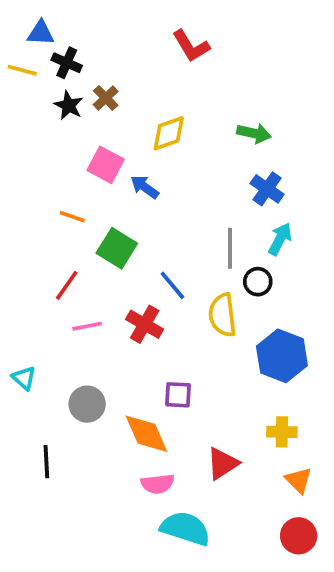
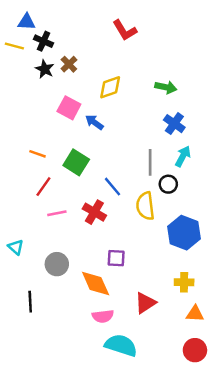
orange line: (72, 217) -> (37, 154), moved
orange triangle: (299, 480) -> (195, 314), turned -42

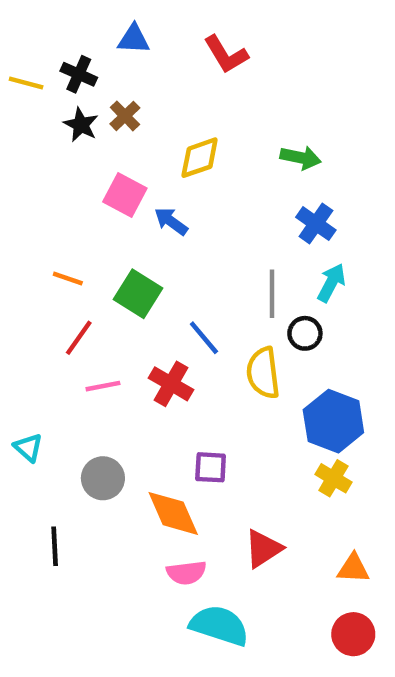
blue triangle: (27, 22) -> (134, 39), moved
yellow cross: (184, 282) -> (333, 478), moved, turned 30

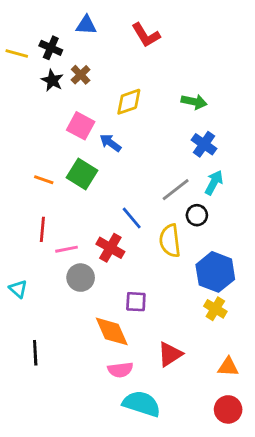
green square: (138, 294) -> (82, 174), moved
gray line: (272, 294) -> (176, 190), turned 52
red line: (79, 338) -> (42, 229), moved, turned -30
gray circle: (103, 478) -> (81, 278), moved

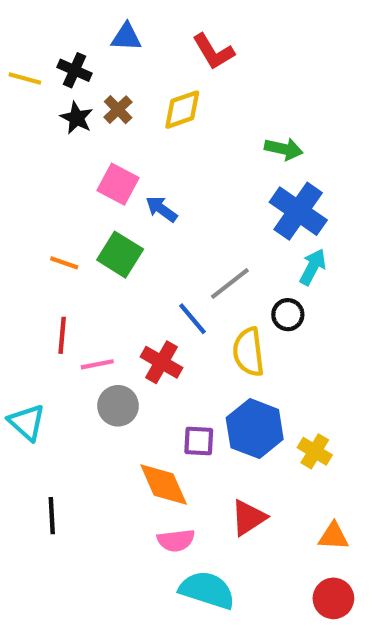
yellow diamond: (129, 102) -> (182, 110), moved
blue cross: (204, 144) -> (298, 211), size x1.5
gray line: (176, 190) -> (230, 284), moved
blue hexagon: (215, 272) -> (255, 429), moved
cyan triangle: (18, 289) -> (27, 422), size x1.4

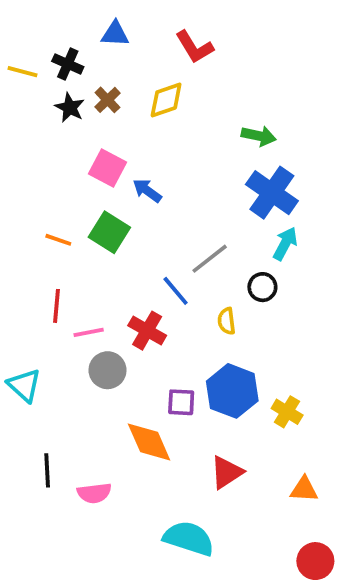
yellow semicircle: (248, 352) -> (227, 321), size x0.6
pink semicircle: (176, 540) -> (94, 493), moved
red circle: (333, 598) -> (315, 561), moved

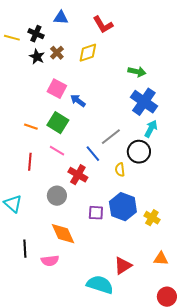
black circle: (262, 287) -> (139, 152), size x1.5
pink line: (89, 332) -> (57, 151), moved, turned 42
orange diamond: (149, 442) -> (63, 234), moved
red triangle: (227, 472) -> (123, 266), moved

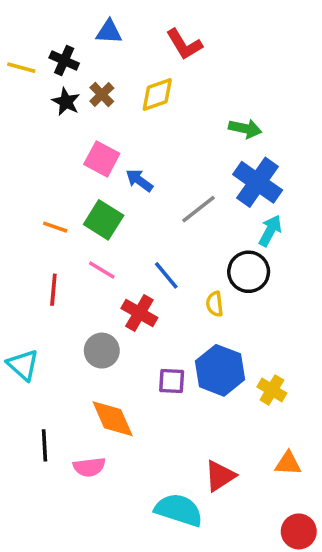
gray line: (111, 137) -> (198, 209), moved

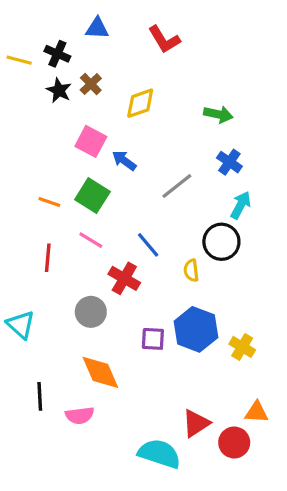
yellow diamond: (157, 95) -> (140, 103), moved
blue cross: (258, 182) -> (229, 162), size x0.6
red circle: (299, 531) -> (234, 442), moved

